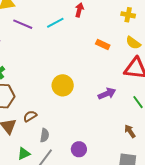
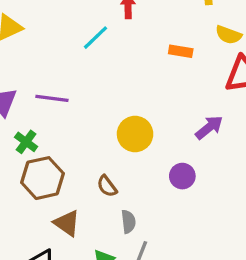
purple line: (23, 24) -> (52, 98), moved
brown semicircle: (30, 116) -> (107, 186), moved, turned -80
purple circle: (79, 149) -> (182, 176), moved

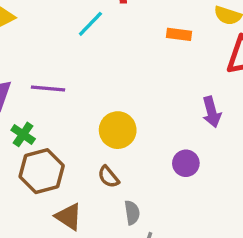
purple arrow: (209, 127) -> (212, 112), turned 116
yellow circle: (135, 134) -> (118, 130), moved

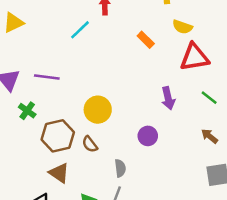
orange rectangle: (179, 34) -> (146, 40), turned 36
brown hexagon: (42, 171) -> (58, 136), moved
gray semicircle: (132, 213) -> (120, 168), moved

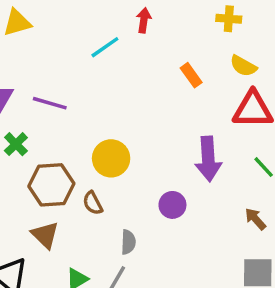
purple arrow: (168, 98) -> (208, 159), size x1.4

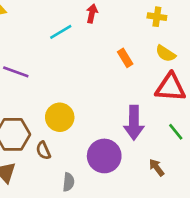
purple circle: (172, 205) -> (104, 156), size x1.6
brown arrow: (255, 219) -> (157, 167), moved

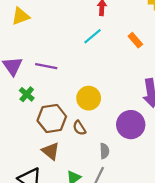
cyan line: (61, 32) -> (92, 36), moved

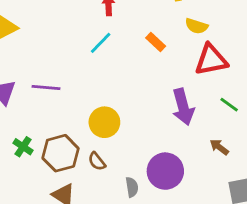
green cross: (27, 94) -> (23, 147), moved
purple circle: (131, 125) -> (165, 171), moved

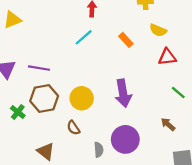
red triangle: (211, 60) -> (167, 57), size x0.7
purple arrow: (183, 107) -> (123, 93), moved
brown hexagon: (60, 153) -> (44, 98), moved

